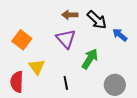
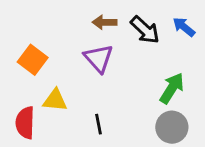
blue arrow: (120, 35) -> (184, 27), moved
green arrow: (90, 59) -> (172, 88), moved
yellow triangle: (37, 67) -> (55, 100), turned -48

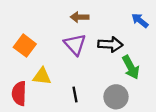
black arrow: (145, 30) -> (110, 44), moved, turned -40
green arrow: (172, 88) -> (131, 67), turned 120
gray circle: (172, 127) -> (116, 97), moved

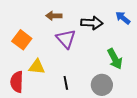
brown arrow: (80, 17) -> (54, 16), moved
black arrow: (110, 44) -> (92, 23), moved

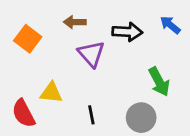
orange square: (22, 40) -> (28, 39), moved
red semicircle: (17, 82) -> (24, 113), turned -30

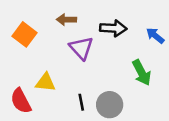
blue arrow: (170, 25) -> (155, 36), moved
gray circle: (141, 118) -> (110, 105), moved

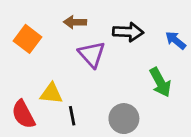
black line: (81, 102) -> (72, 116), moved

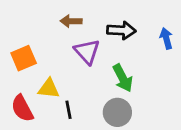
orange square: (28, 39) -> (24, 58), moved, turned 30
blue arrow: (176, 40) -> (166, 38), turned 36
green arrow: (160, 82) -> (123, 78), moved

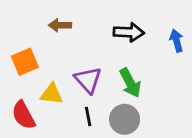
brown arrow: (71, 21) -> (60, 25), moved
purple triangle: (87, 52) -> (88, 80), moved
black line: (68, 110) -> (88, 116), moved

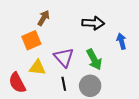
brown arrow: (60, 25) -> (44, 18), turned 119
blue arrow: (177, 41) -> (122, 41), moved
orange square: (25, 62) -> (31, 40), moved

